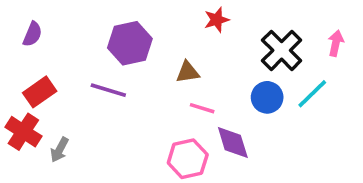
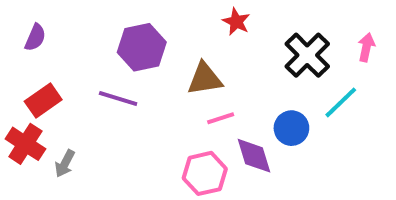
red star: (217, 20) -> (236, 22), turned -30
brown triangle: (188, 72) -> (205, 79), size x1.4
blue circle: (267, 97) -> (291, 128), moved
pink line: (202, 108) -> (221, 118), turned -35

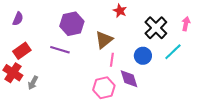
brown triangle: (205, 79) -> (104, 40), turned -30
pink line: (221, 118) -> (112, 60), turned -64
blue circle: (291, 128) -> (143, 56), moved

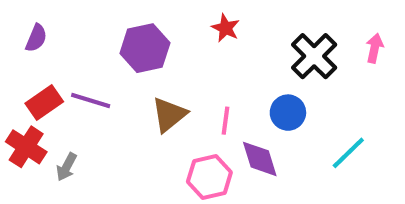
red star: (120, 11) -> (226, 28), moved
brown triangle: (104, 40) -> (169, 115), moved
purple line: (60, 50) -> (91, 100), moved
cyan line: (173, 52) -> (348, 153), moved

